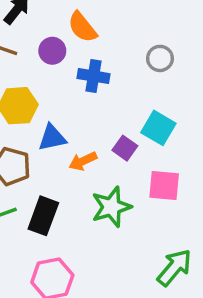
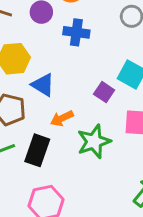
blue triangle: (52, 138) -> (43, 85), turned 45
orange arrow: (83, 161) -> (62, 118), moved

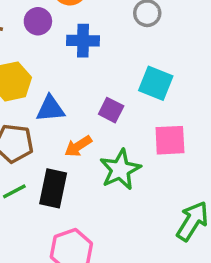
blue triangle: (43, 85) -> (50, 109), turned -30
purple square: (104, 92) -> (111, 110), moved

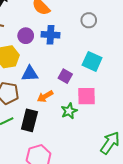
purple circle: (38, 21) -> (26, 36), moved
pink square: (170, 140) -> (87, 96), moved
green star: (120, 169) -> (69, 111), size x0.7

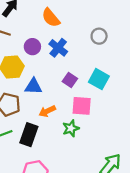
blue cross: (51, 35) -> (58, 48), turned 30
purple square: (65, 76) -> (70, 80), moved
pink square: (87, 96) -> (82, 106), moved

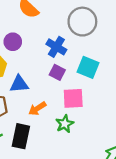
gray circle: (99, 36) -> (82, 22), size x1.6
blue cross: (58, 48) -> (56, 47), moved

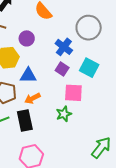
orange arrow: (37, 109) -> (33, 98), moved
black rectangle: (21, 136) -> (25, 120), turned -30

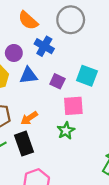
gray circle: (89, 28) -> (71, 20), moved
blue cross: (64, 47) -> (44, 46), moved
blue triangle: (28, 75) -> (28, 76), moved

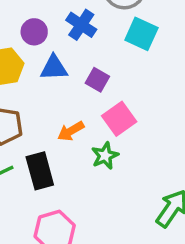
cyan square: (87, 76) -> (141, 34), moved
pink square: (73, 106) -> (119, 119), turned -35
orange arrow: (29, 118) -> (71, 131), moved

